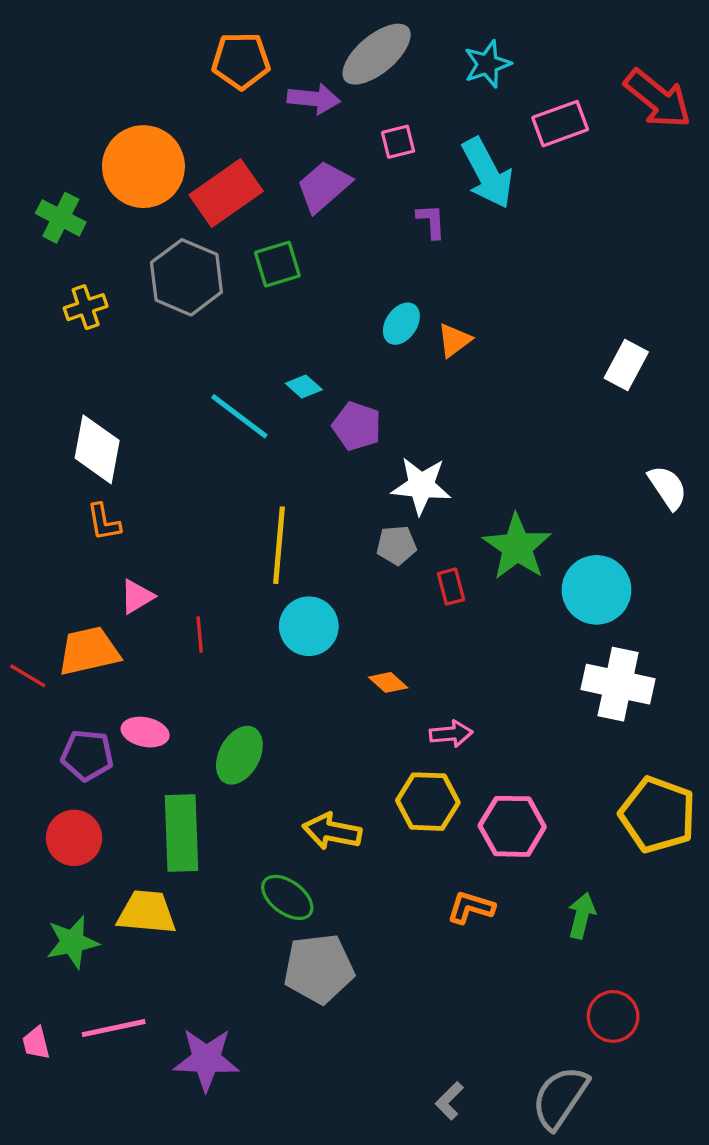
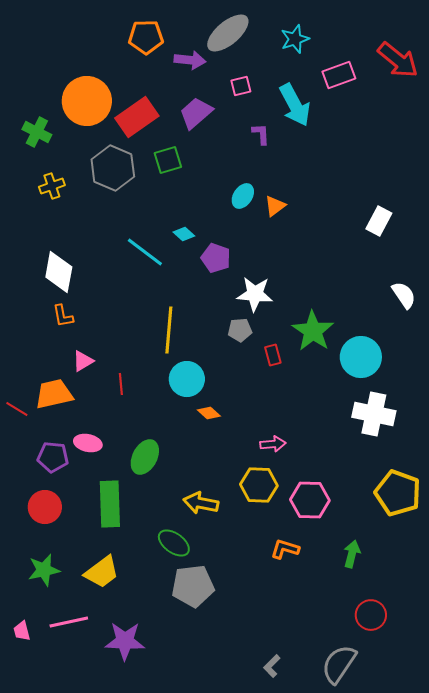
orange diamond: (388, 682) -> (209, 413), moved
yellow trapezoid: (147, 912) -> (102, 572), moved, turned 138

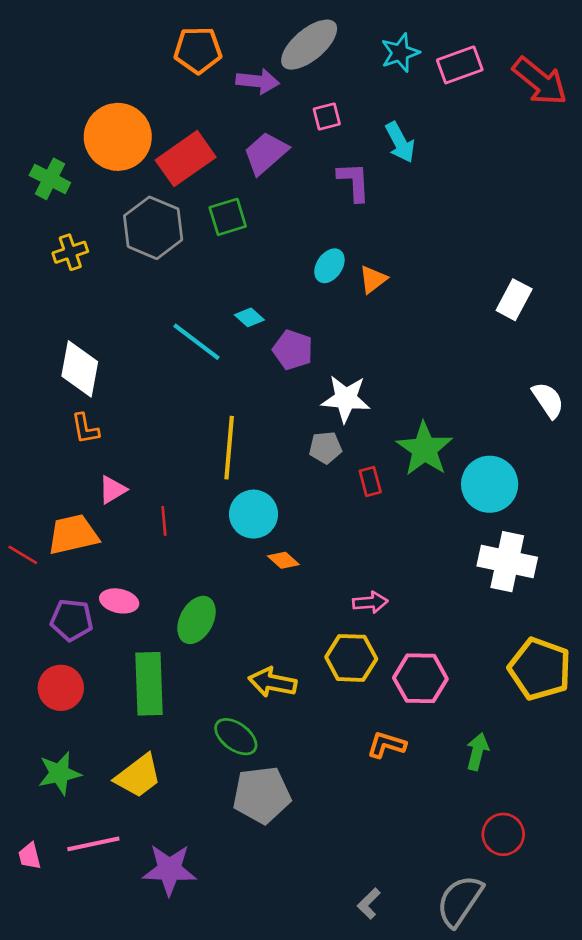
pink rectangle: (339, 75) -> (460, 65), moved
cyan arrow: (295, 105) -> (400, 142), size x0.7
purple L-shape: (261, 134) -> (354, 182), size x1.4

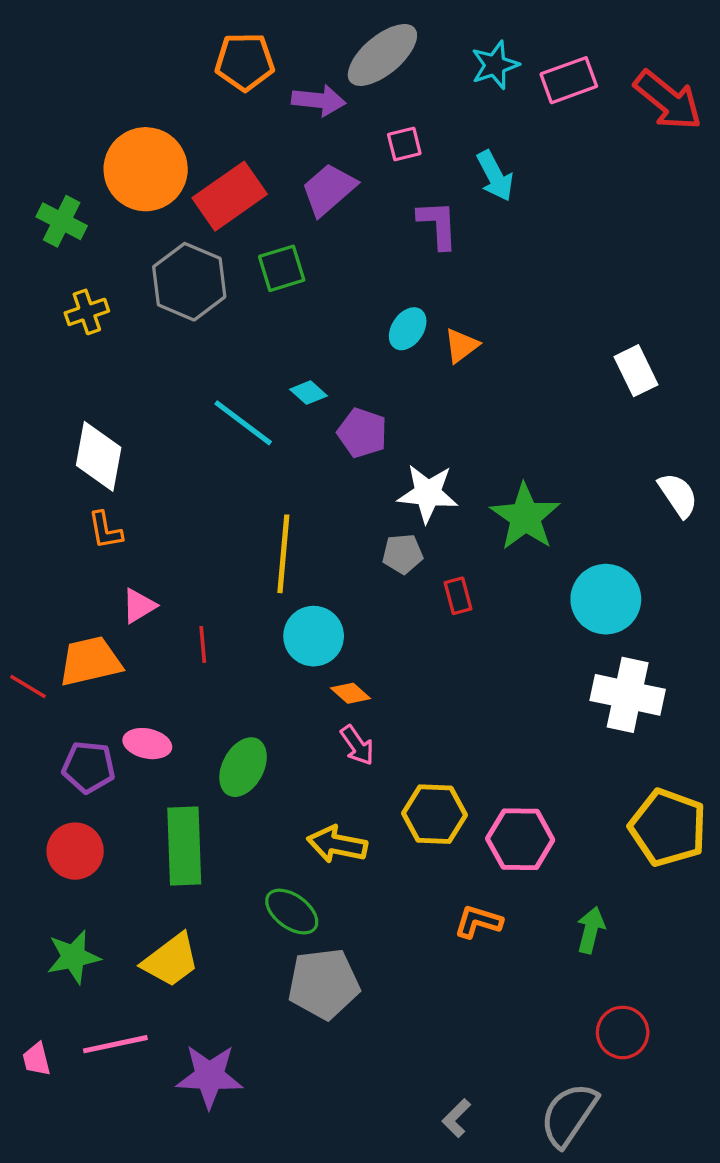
white rectangle: (514, 300) -> (636, 371), turned -54
green star: (424, 449) -> (525, 517), moved
pink arrow: (370, 602) -> (357, 745), moved, turned 60

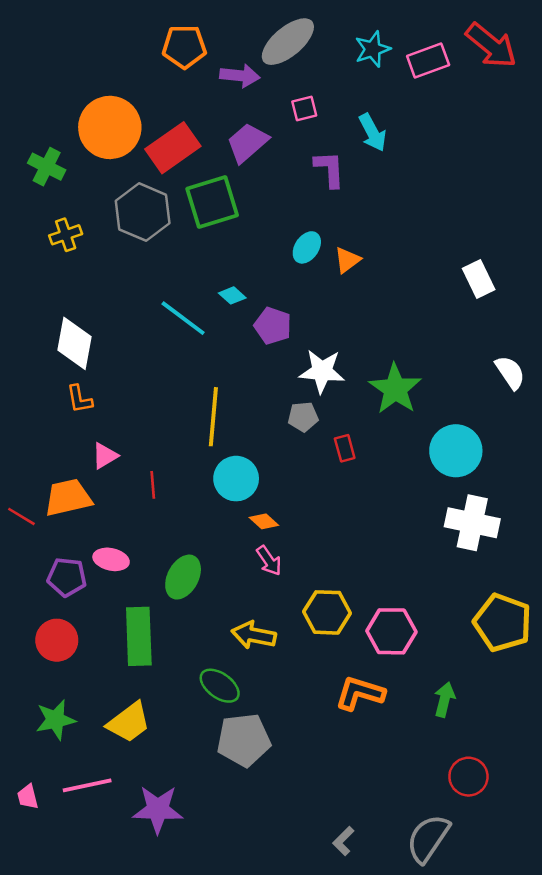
red arrow: (668, 100) -> (491, 45), moved
green square: (282, 268) -> (212, 202), size x1.5
orange L-shape: (478, 922) -> (360, 693), size x1.4

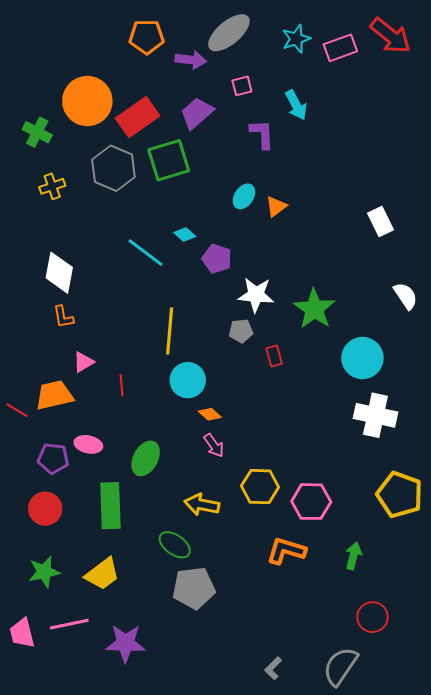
pink trapezoid: (28, 797) -> (22, 633), size x1.5

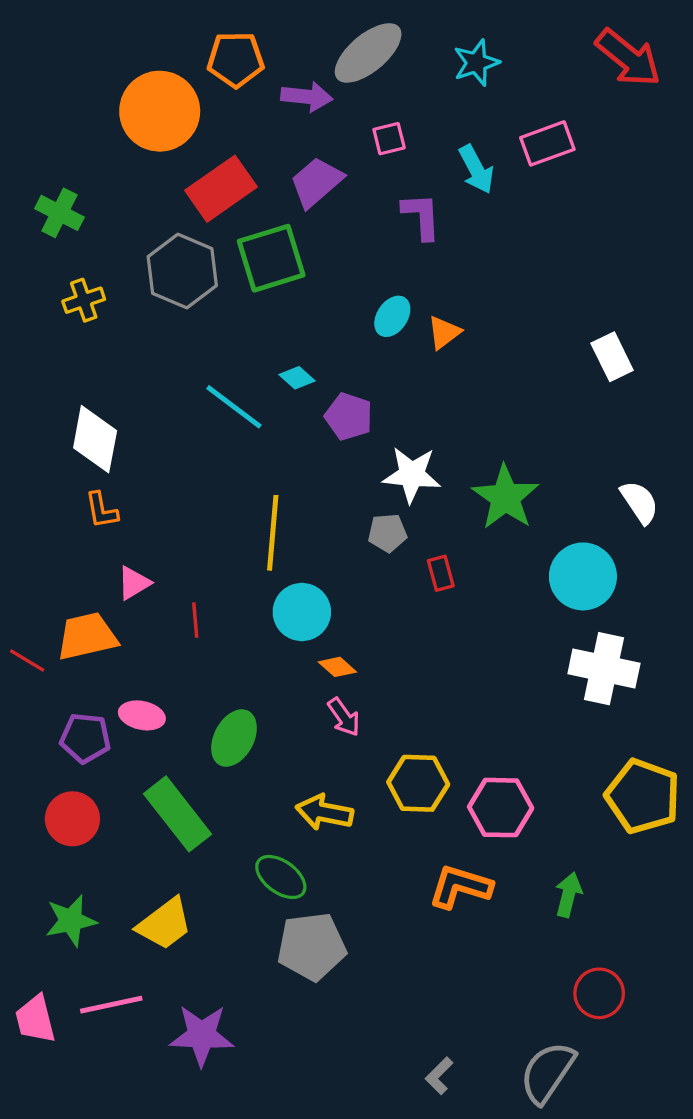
pink rectangle: (340, 48) -> (547, 143), moved
orange circle: (87, 101) -> (160, 111), moved
white semicircle: (406, 296) -> (640, 502), moved
green rectangle: (110, 506) -> (177, 814), turned -36

